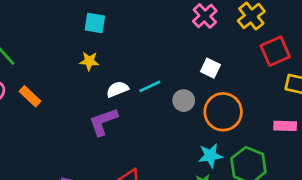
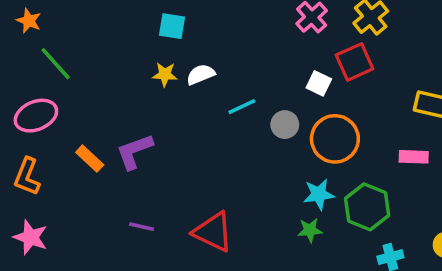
red square: (275, 51) -> (355, 62), moved
white semicircle: (117, 89) -> (201, 74), moved
orange rectangle: (30, 96) -> (90, 159), moved
purple L-shape: (103, 122) -> (134, 151), moved

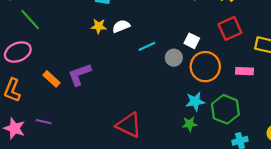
red square: (355, 62) -> (230, 28), moved
white square: (319, 83) -> (192, 41), moved
pink rectangle: (414, 157) -> (245, 71), moved
purple line: (142, 227) -> (44, 122), moved

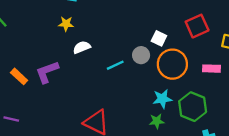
white semicircle: (121, 26) -> (82, 47), moved
cyan line: (147, 46) -> (115, 65), moved

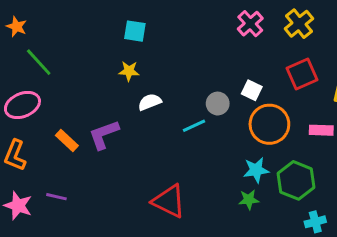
gray circle: (141, 55) -> (218, 104), moved

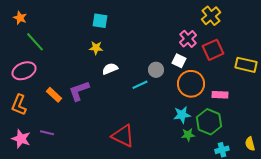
pink cross: (250, 24) -> (188, 39), moved
pink rectangle: (321, 130) -> (220, 95), moved
green star: (249, 200) -> (188, 135), moved

